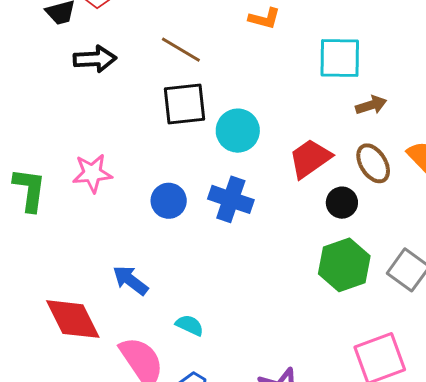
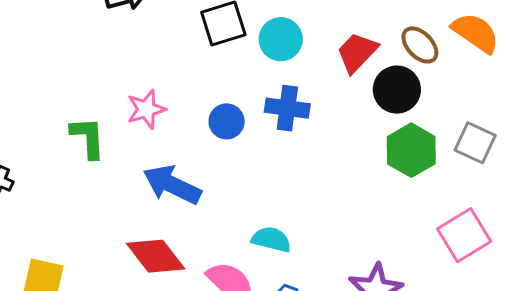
black circle: (342, 203) -> (397, 90), size x1.5
blue arrow: (130, 280) -> (172, 185), moved, size x1.5
cyan semicircle: (190, 325) -> (271, 239), size x1.4

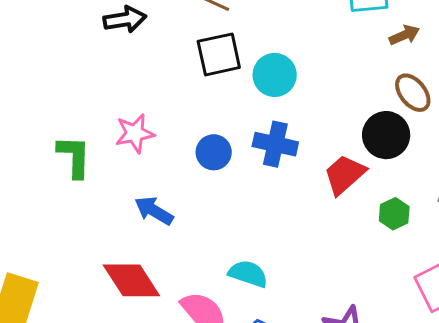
red trapezoid: (357, 52) -> (345, 175), moved
green hexagon: (411, 150) -> (394, 214), moved, size x0.6
blue arrow: (172, 185) -> (154, 211), size x0.7

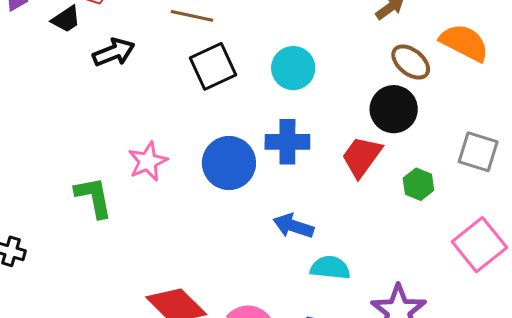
cyan circle: (275, 75) -> (293, 68), moved
blue circle: (214, 152) -> (229, 163), size x1.5
blue arrow: (154, 211) -> (293, 226), moved
cyan semicircle: (248, 274) -> (330, 268), moved

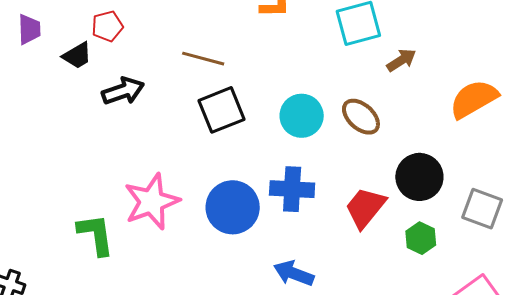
orange semicircle: (464, 43) -> (474, 99), turned -60
brown ellipse: (411, 62) -> (361, 117), moved
black circle: (394, 109) -> (419, 177), moved
pink star: (148, 161) -> (152, 202), size x1.4

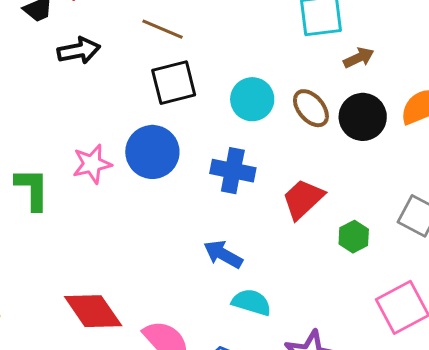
black circle: (419, 177) -> (363, 117), moved
pink star: (152, 202) -> (92, 164), size x0.7
blue circle: (233, 207) -> (152, 152), moved

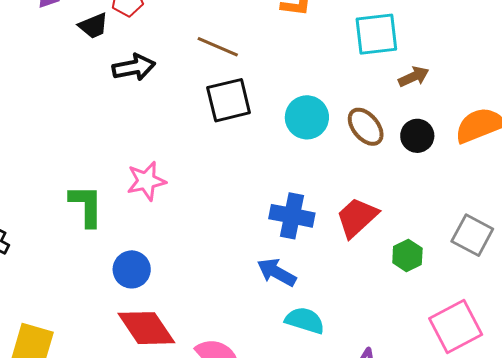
black circle: (363, 117) -> (417, 136), size x0.7
blue circle: (152, 152) -> (132, 269), moved, size x0.7
blue cross: (233, 171) -> (292, 216), moved

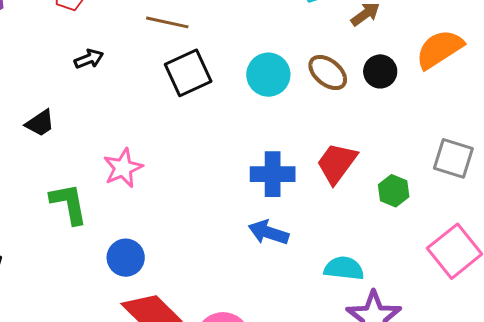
black trapezoid: (93, 26) -> (40, 123), moved
black arrow: (134, 67) -> (89, 59), size x0.7
cyan semicircle: (305, 320) -> (344, 268), moved

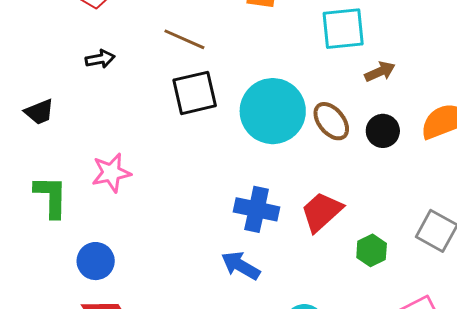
cyan circle: (268, 75) -> (273, 111), size x1.5

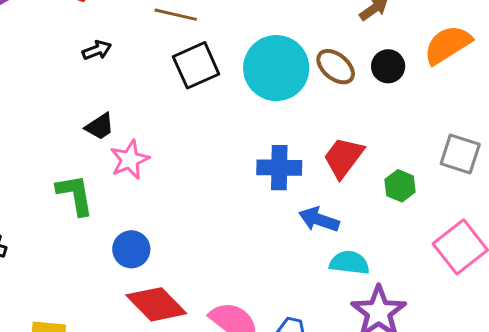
black trapezoid: (39, 112) -> (100, 127), moved
blue arrow: (241, 266) -> (319, 220), moved

